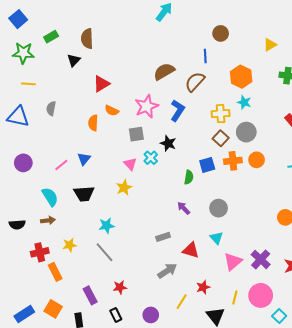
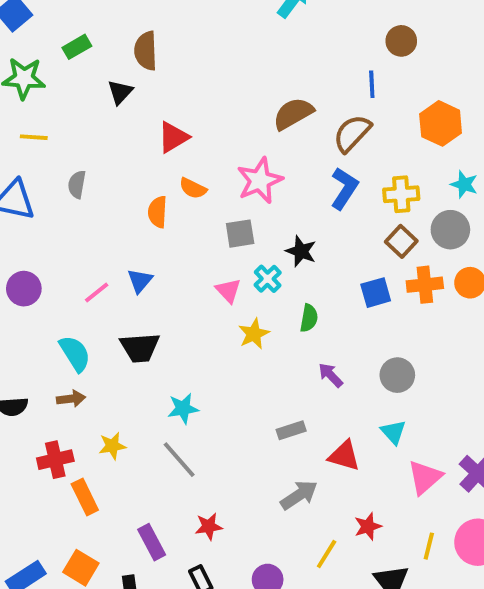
cyan star: (244, 102) -> (464, 184), moved
blue L-shape: (177, 111) -> (344, 188), moved
green semicircle: (189, 177) -> (309, 318), moved
yellow star: (124, 188) -> (254, 334), moved

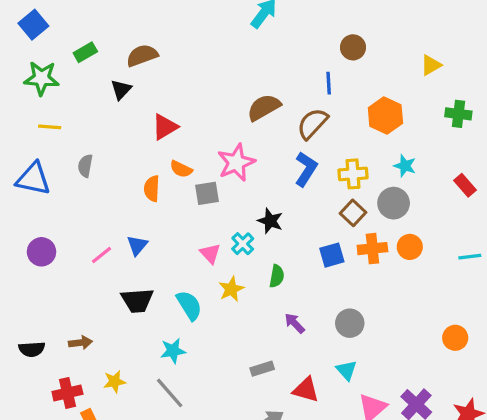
brown semicircle: (146, 51) -> (142, 55), turned 72
gray square: (240, 234) -> (207, 193), moved
cyan semicircle: (75, 353) -> (189, 305), moved

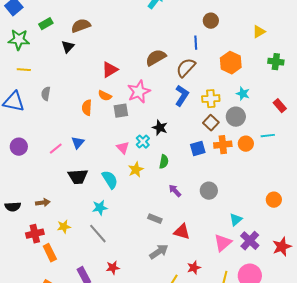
red triangle: (165, 127) -> (110, 70), moved
cyan line: (470, 257) -> (268, 136), moved
gray rectangle: (262, 369) -> (155, 219), turned 40
cyan triangle: (347, 370) -> (236, 220), moved, turned 32

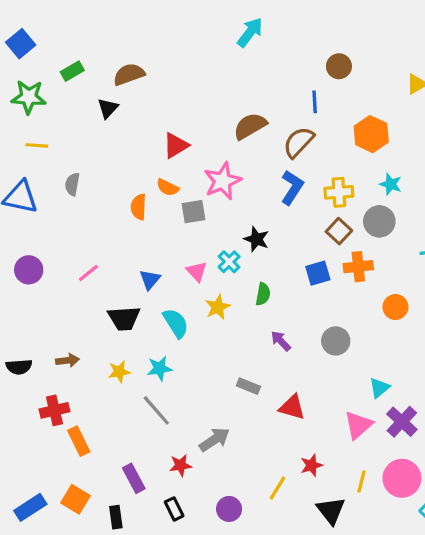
blue triangle: (78, 143) -> (150, 280), moved
orange circle: (246, 144) -> (395, 307), moved
yellow star: (64, 227) -> (119, 372), moved
gray arrow: (159, 252) -> (215, 440), moved

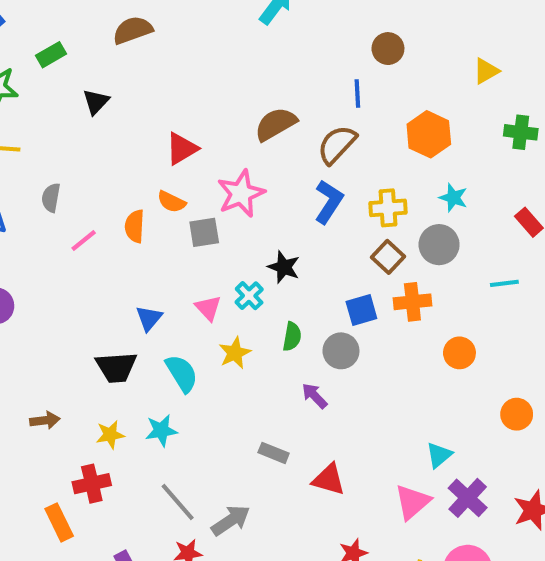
brown semicircle: (129, 74) -> (133, 30), moved
pink line: (88, 273) -> (84, 241), moved
gray circle: (336, 341) -> (341, 351), moved
red cross: (55, 410) -> (92, 484), moved
gray line: (156, 410) -> (178, 502), moved

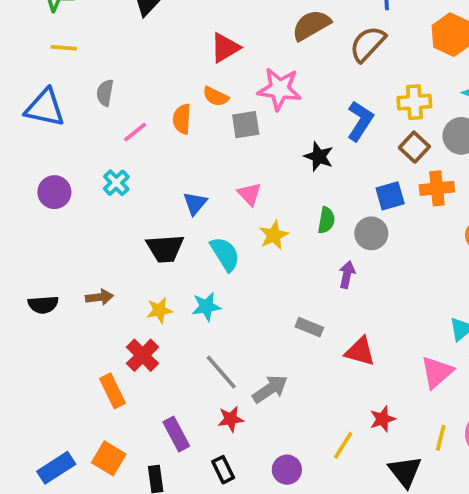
pink star: (241, 194) -> (279, 89), turned 30
blue L-shape: (329, 202) -> (360, 121), moved
cyan cross: (249, 296) -> (116, 183), moved
purple arrow: (314, 396) -> (347, 275), turned 56
red cross: (92, 484) -> (143, 355), turned -32

